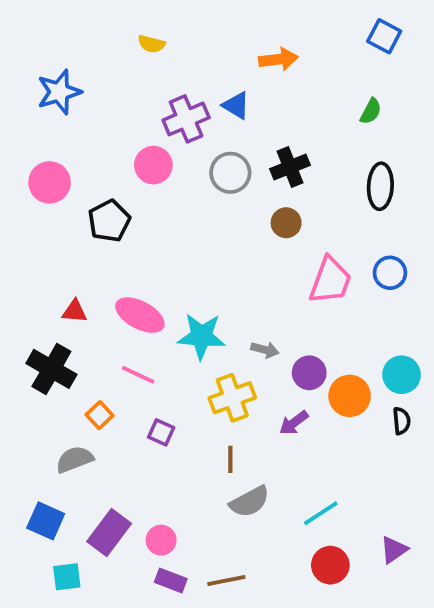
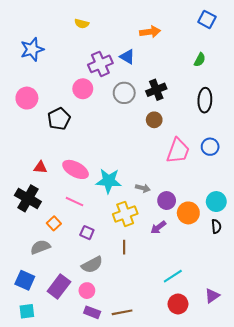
gray semicircle: (250, 502) -> (92, 265), moved
cyan square: (67, 577) -> (27, 311), moved

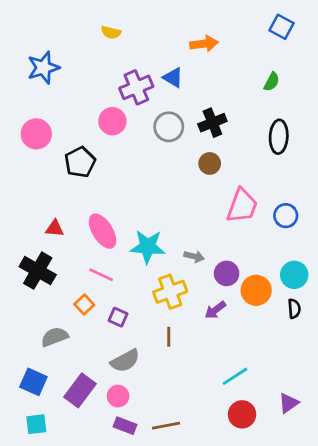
blue circle: (210, 147) -> (286, 216), moved
pink ellipse: (76, 169) -> (103, 231), turned 30
orange square: (54, 223) -> (84, 304), moved

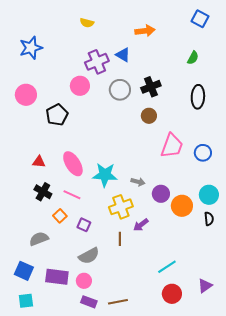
yellow semicircle: (111, 32) -> (87, 23), moved
black cross: (38, 271) -> (43, 192), moved, size x0.7
purple arrow: (215, 310) -> (141, 225), moved
purple rectangle: (80, 390) -> (57, 277), turned 60

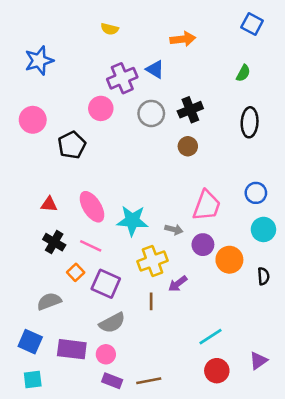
pink trapezoid: (172, 146) -> (207, 206), moved
cyan circle: (209, 195) -> (263, 229), moved
purple square: (84, 225) -> (106, 284), size x1.6

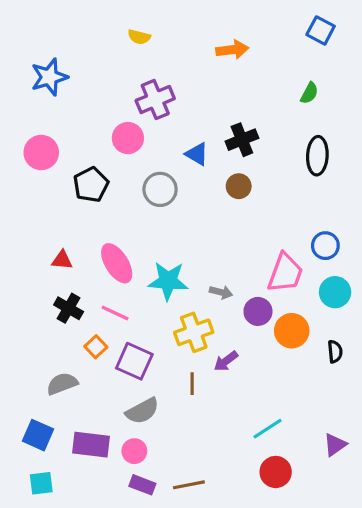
blue triangle: (155, 69) -> (197, 154), moved
gray circle: (151, 113) -> (160, 189), moved
pink trapezoid: (207, 206) -> (285, 273), moved
purple triangle: (258, 361) -> (335, 445), moved

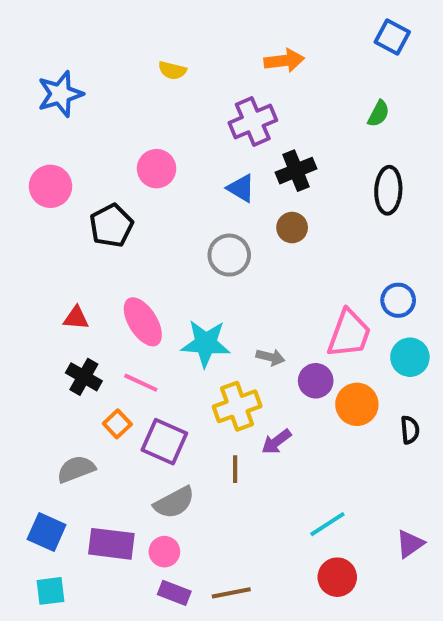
yellow semicircle: (139, 37) -> (172, 70), moved
purple cross: (155, 100) -> (253, 121), moved
gray circle: (160, 189) -> (229, 255), moved

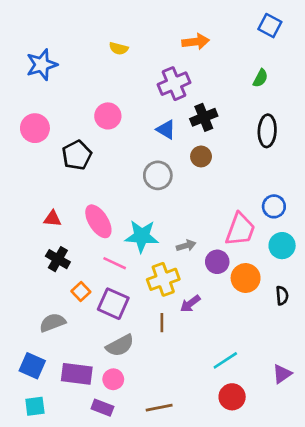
gray arrow: (270, 357) -> (186, 246), turned -30
pink line: (141, 383) -> (115, 263), moved
purple rectangle: (174, 593) -> (102, 408), moved

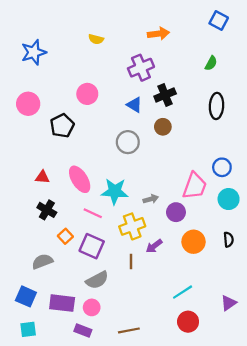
orange circle: (246, 278) -> (194, 242), moved

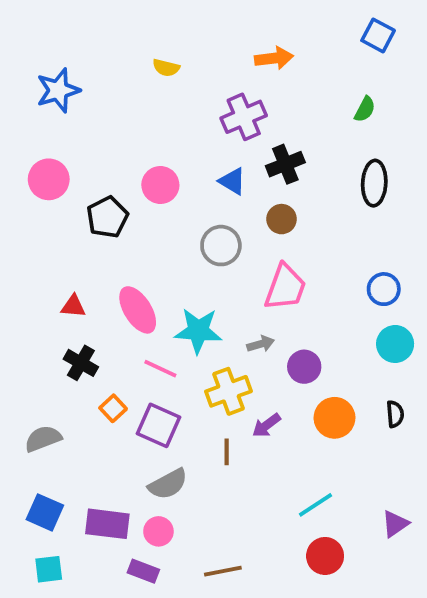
pink circle: (87, 94) -> (160, 185), moved
pink trapezoid: (195, 186) -> (285, 287), moved
gray semicircle: (42, 261) -> (43, 439), moved

